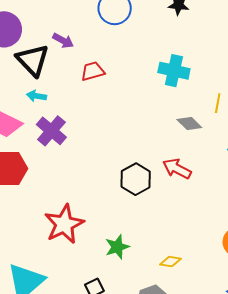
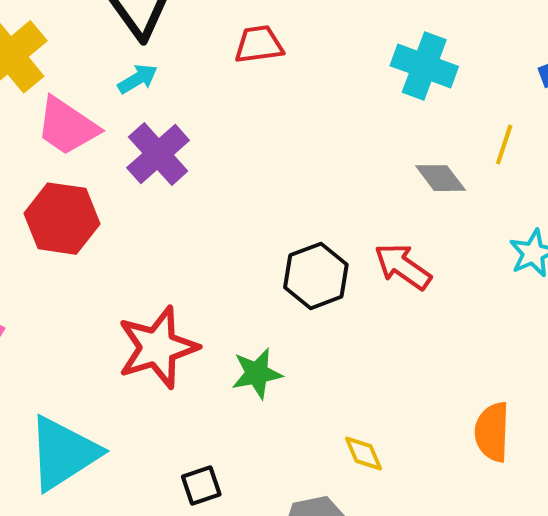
cyan arrow: (37, 96) -> (138, 79), turned 132
green star: (117, 247) -> (257, 373), moved
yellow diamond: (171, 262) -> (363, 453), turned 50

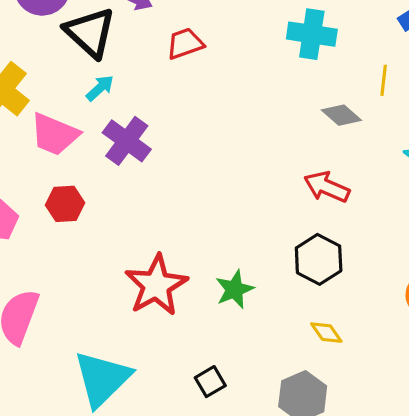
red hexagon: (62, 219) -> (65, 204), size x0.7
black hexagon: (316, 276) -> (319, 259), moved

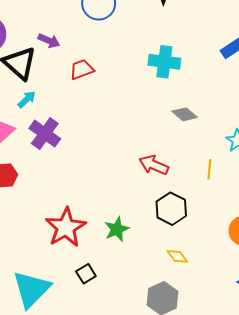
yellow line: (384, 80) -> (209, 169), moved
red arrow: (327, 187) -> (154, 165), moved
black square: (210, 382) -> (86, 274), moved

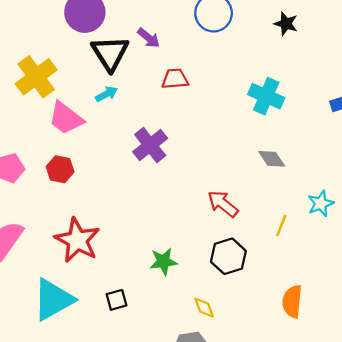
purple cross: (45, 134) -> (150, 145), moved
red star: (66, 227) -> (77, 240), moved, turned -30
yellow diamond: (177, 256) -> (204, 308), moved

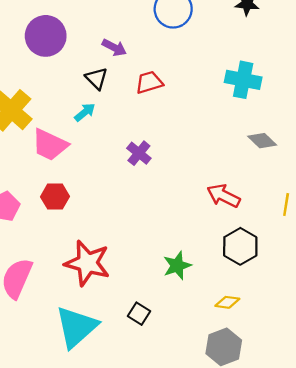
black triangle: (110, 53) -> (96, 78), moved, size x0.6
purple cross: (150, 145) -> (139, 153), size x0.7
black square: (116, 300) -> (139, 314), turned -30
yellow diamond: (204, 308) -> (227, 302), turned -50

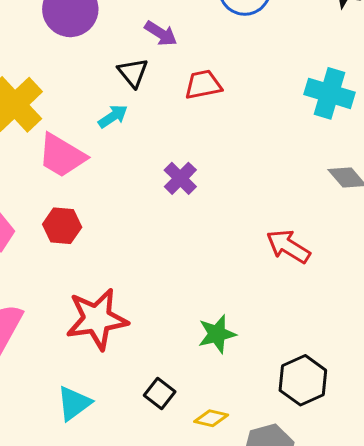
black hexagon: (240, 246) -> (303, 380), moved
red star: (87, 263) -> (97, 319), turned -30
yellow diamond: (227, 302) -> (211, 418), moved
cyan triangle: (76, 327) -> (74, 403), size x0.6

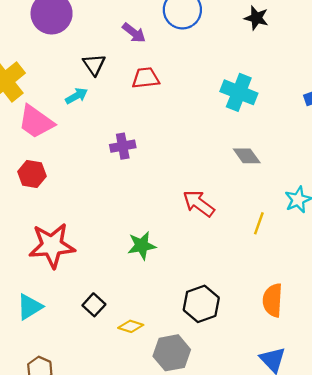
purple arrow: (161, 33) -> (134, 33), moved
purple cross: (180, 178) -> (123, 146), turned 30
green star: (217, 334) -> (142, 246), moved

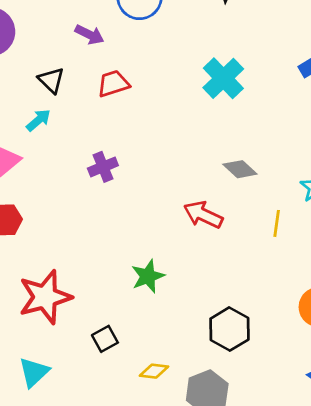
cyan cross: (239, 92) -> (223, 78), turned 36
gray diamond: (247, 156) -> (240, 169), moved
black square: (94, 305) -> (105, 339), moved, turned 30

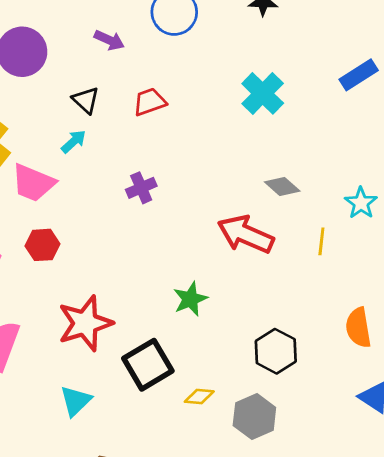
purple arrow: (89, 35) -> (109, 40), moved
red arrow: (203, 215) -> (246, 234), size x1.4
black square: (105, 339) -> (148, 365), size x1.8

